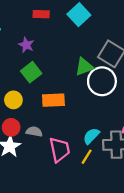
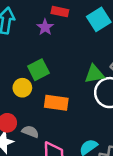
purple star: (26, 45) -> (45, 27), moved
yellow circle: (13, 100) -> (22, 88), moved

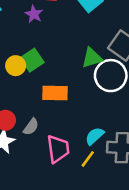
yellow circle: (22, 88) -> (16, 66), moved
gray semicircle: (30, 132) -> (31, 127), turned 112

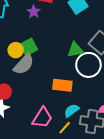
orange rectangle: (55, 93) -> (62, 85), moved
gray semicircle: (31, 127) -> (24, 64), moved, size x1.6
pink trapezoid: (58, 149) -> (42, 118), turned 35

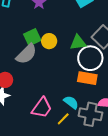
yellow circle: (16, 50) -> (49, 41), moved
orange rectangle: (62, 85) -> (87, 78), moved
cyan semicircle: (72, 110) -> (71, 102), turned 70

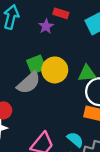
yellow circle: (49, 41) -> (55, 70), size x1.5

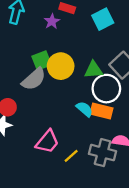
cyan semicircle: (75, 140) -> (84, 109), moved

